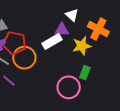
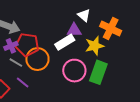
green rectangle: (85, 73) -> (98, 72), size x1.6
pink circle: (69, 87) -> (74, 71), moved

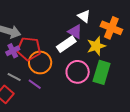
purple triangle: (74, 30) -> (75, 32), turned 35
gray line: (16, 63) -> (14, 77), moved
purple line: (23, 82) -> (35, 84), moved

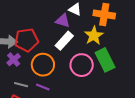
purple triangle: (75, 32) -> (63, 21), moved
red pentagon: (29, 49) -> (27, 40), moved
green rectangle: (102, 72) -> (105, 60), turned -30

